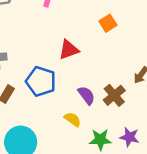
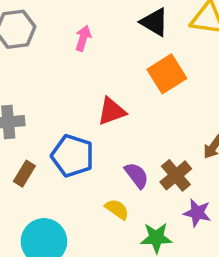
orange square: (108, 23) -> (167, 74), size x1.5
purple star: (129, 137) -> (197, 213), moved

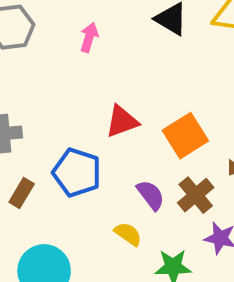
orange square: (167, 74) -> (185, 136), moved

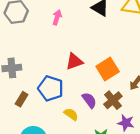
yellow semicircle: (128, 234) -> (71, 114), moved

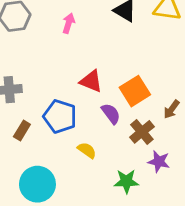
red triangle: (74, 62) -> (91, 81), turned 42
purple semicircle: (89, 100) -> (111, 114), moved

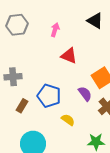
red triangle: (91, 81) -> (69, 56), moved

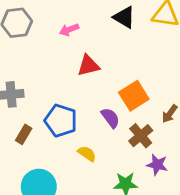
pink arrow: (55, 30) -> (69, 30), turned -128
red triangle: (69, 56) -> (88, 65), turned -36

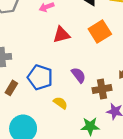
orange square: (134, 96) -> (100, 31), moved
brown cross: (141, 136) -> (102, 89), turned 30

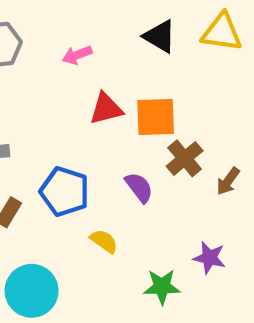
orange square: (100, 31) -> (156, 117), moved, turned 30
brown cross: (102, 89) -> (185, 158), moved, turned -30

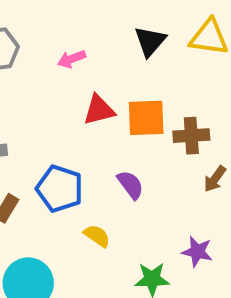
black triangle: (160, 36) -> (150, 41), turned 40
brown cross: (185, 158) -> (191, 136), moved, turned 36

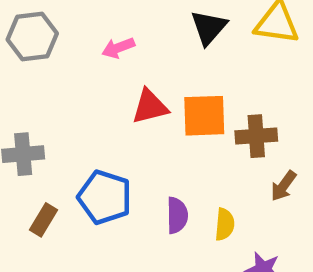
purple semicircle: (130, 185) -> (177, 215), moved, turned 36
yellow semicircle: (97, 236) -> (225, 224), moved, turned 60

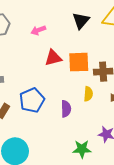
blue pentagon: (105, 197) -> (32, 100), turned 30
yellow semicircle: (225, 224) -> (88, 94), moved

